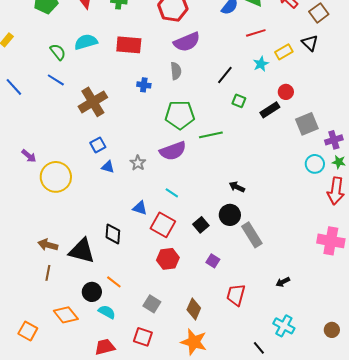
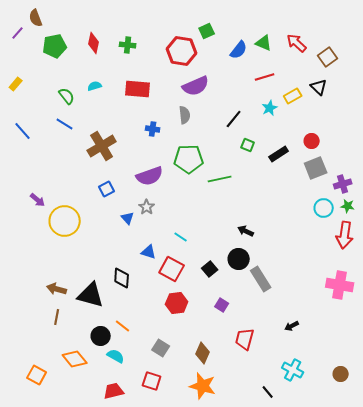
cyan semicircle: (86, 42) -> (95, 86), size x0.6
red circle: (286, 92) -> (312, 141), moved
purple semicircle: (173, 151) -> (150, 176), moved
blue triangle: (108, 167) -> (128, 218), moved, turned 32

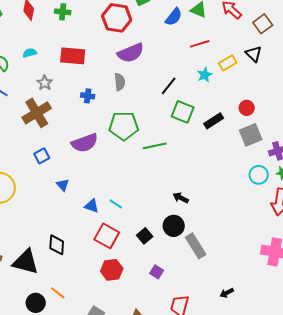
green square: (248, 145) -> (183, 112), size x1.6
gray star: (147, 207) -> (45, 83), moved
blue triangle: (149, 252) -> (92, 206), moved

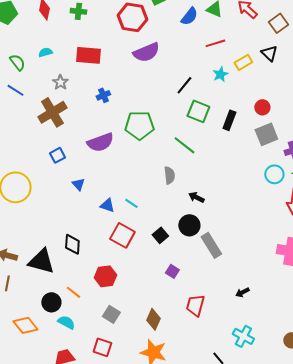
gray semicircle: (120, 82) -> (169, 175), moved
blue cross: (88, 96) -> (103, 95), turned -32
black rectangle: (214, 121) -> (229, 120), turned -36
green line: (155, 146) -> (184, 145), moved, turned 50
red hexagon: (112, 270) -> (105, 276), moved

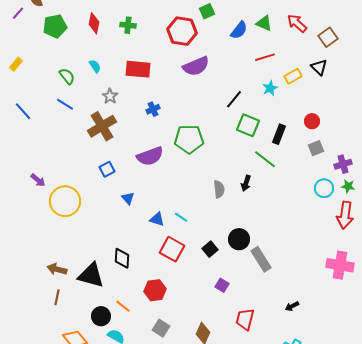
cyan semicircle: (45, 52) -> (95, 66), turned 72
gray square: (266, 134) -> (316, 148), size x0.7
green line: (184, 145) -> (265, 159), moved
black arrow: (196, 197) -> (246, 183), moved, turned -98

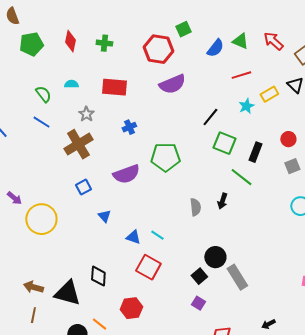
cyan semicircle: (95, 66) -> (71, 84), turned -56
black square: (210, 249) -> (199, 276), moved

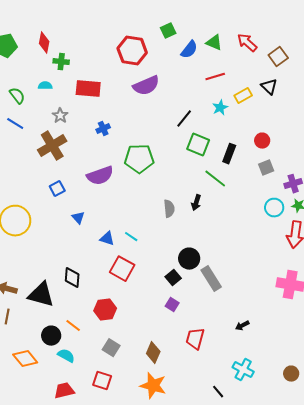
green square: (183, 29) -> (168, 31), moved
green cross: (104, 43) -> (61, 62), moved

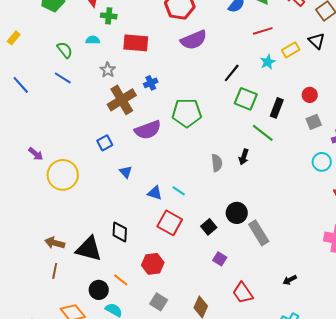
brown cross: (52, 146) -> (122, 100), moved
black square: (173, 278) -> (209, 227), moved
red trapezoid: (195, 339) -> (243, 293), turned -50

